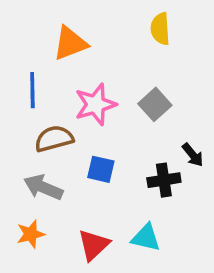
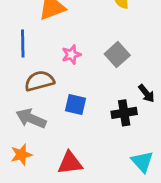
pink star: (95, 104) -> (71, 55), size x0.6
cyan triangle: (146, 238) -> (142, 162), moved, turned 35
red triangle: (94, 245) -> (70, 163), turned 36

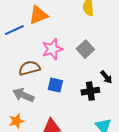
blue line: (23, 43) -> (14, 30), moved, turned 66
pink star: (71, 55) -> (52, 49), size x1.5

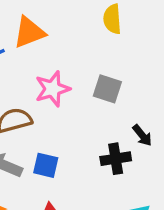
gray square: (85, 49) -> (107, 89), turned -30
blue square: (55, 85) -> (46, 165), moved

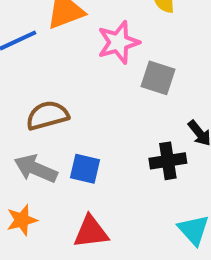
pink star: (52, 89) -> (119, 42), moved

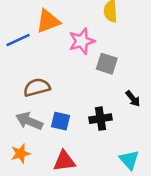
black cross: (168, 161) -> (100, 119), moved

